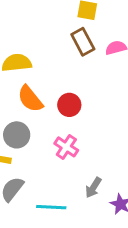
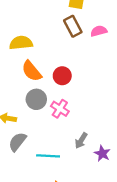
gray circle: (17, 135) -> (36, 99), moved

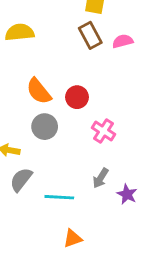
yellow semicircle: (21, 43) -> (20, 32), moved
pink cross: (60, 109) -> (104, 131), moved

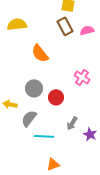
orange semicircle: (39, 91) -> (40, 53), moved
red circle: (77, 97) -> (56, 97), moved
pink cross: (104, 131) -> (82, 77), moved
gray semicircle: (21, 180) -> (29, 118), moved

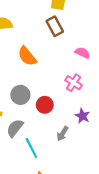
pink semicircle: (87, 30) -> (82, 53), moved, turned 40
purple star: (90, 134) -> (82, 116), moved
cyan line: (44, 136) -> (31, 148), turned 60

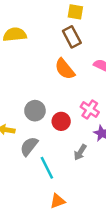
orange semicircle: (27, 56) -> (65, 69), moved
pink cross: (74, 83) -> (90, 109), moved

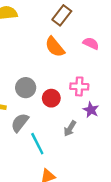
brown rectangle: (72, 37) -> (62, 15), turned 66
pink cross: (90, 109) -> (79, 86), turned -30

